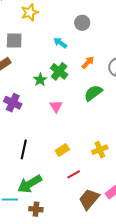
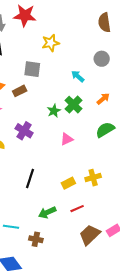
pink triangle: (56, 106) -> (67, 139), turned 32
yellow cross: (100, 150) -> (93, 178), moved
green arrow: (30, 184) -> (47, 212), moved, size x0.7

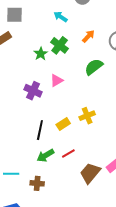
purple cross: (24, 131) -> (33, 91), moved
black line: (30, 178) -> (40, 130), moved
red line: (77, 209) -> (68, 153), moved

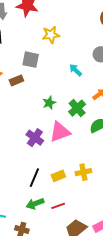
green cross: (60, 45) -> (77, 108), moved
pink triangle: (57, 80) -> (60, 132), size x1.6

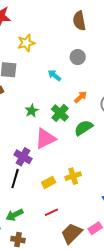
purple cross: (35, 138) -> (23, 157), moved
black line: (34, 178) -> (15, 179), moved
green arrow: (35, 204) -> (15, 215), moved

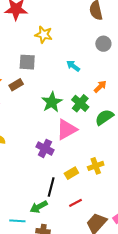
yellow star: (26, 43) -> (44, 35), turned 30
gray circle: (78, 57) -> (103, 44), moved
green star: (32, 111) -> (52, 102), size x1.5
black line: (15, 179) -> (51, 187), moved

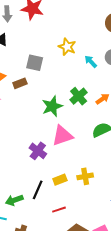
yellow star: (44, 35) -> (67, 47), moved
cyan arrow: (73, 66) -> (91, 61), moved
green cross: (80, 103) -> (79, 96), moved
green arrow: (39, 207) -> (14, 200), moved

